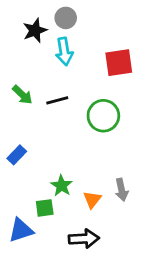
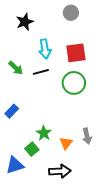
gray circle: (66, 18) -> (71, 13), moved
cyan arrow: (64, 51) -> (45, 49), moved
red square: (119, 63) -> (76, 53), moved
green square: (45, 208) -> (32, 149), turned -32

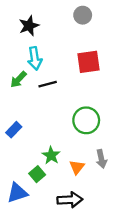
cyan arrow: (45, 49) -> (35, 58), moved
green arrow: (16, 68) -> (18, 79), turned 91
green circle: (74, 83) -> (86, 120), moved

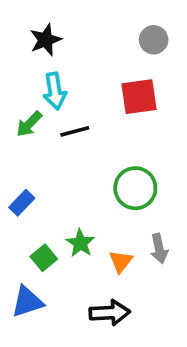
gray circle: (83, 15) -> (154, 40), moved
green square: (37, 174) -> (44, 258), moved

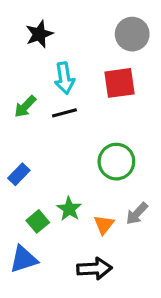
gray circle: (154, 40) -> (132, 34), size x1.4
cyan arrow: (55, 91) -> (64, 78), moved
gray arrow: (159, 249) -> (137, 214), turned 55

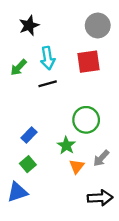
green arrow: (25, 106) -> (19, 67), moved
blue rectangle: (19, 174) -> (29, 135), moved
green star: (69, 209) -> (66, 145), moved
black arrow: (94, 269) -> (100, 198), moved

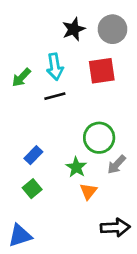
black star: (29, 25) -> (74, 29), moved
gray arrow: (101, 158) -> (117, 165), moved
blue triangle: (17, 192) -> (20, 236), moved

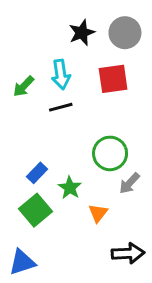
green star: (76, 167) -> (70, 188), moved
green square: (32, 189) -> (35, 210), size x1.5

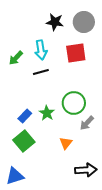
black star: (82, 33) -> (55, 22), turned 30
green star: (70, 188) -> (47, 113), moved

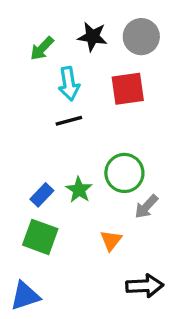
green arrow: (16, 58) -> (42, 48), moved
green square: (24, 141) -> (40, 237), turned -30

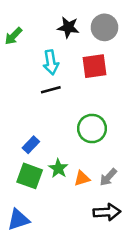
green arrow: (42, 48) -> (13, 36), moved
green star: (79, 190) -> (58, 168), moved
gray arrow: (146, 207) -> (108, 177), moved
orange triangle: (111, 240) -> (82, 178), turned 35

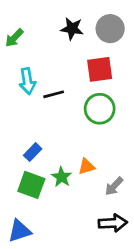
cyan arrow: (51, 62) -> (27, 81), moved
green circle: (92, 128) -> (100, 109), moved
orange triangle: (82, 178) -> (86, 167), moved

